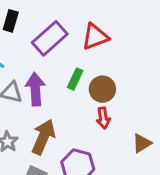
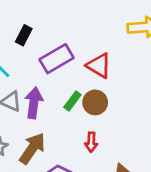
red triangle: (95, 37) -> (99, 66), turned 40
brown circle: (102, 89) -> (95, 102), moved

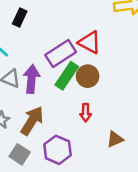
purple rectangle: (57, 59) -> (61, 54), moved
green rectangle: (72, 101) -> (67, 76), size x1.5

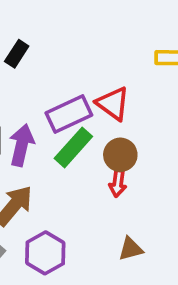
brown circle: (88, 76) -> (120, 155), moved
red arrow: (86, 113) -> (118, 183), moved

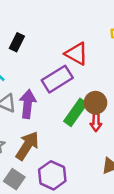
red triangle: (113, 104) -> (76, 54), moved
green rectangle: (73, 147) -> (76, 112), moved

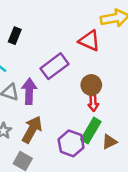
red triangle: (76, 54) -> (89, 41), moved
green rectangle: (76, 112) -> (91, 131), moved
purple hexagon: (52, 175) -> (71, 143), moved

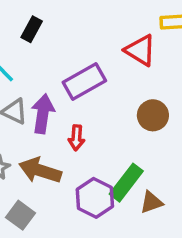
brown circle: (91, 85) -> (153, 115), moved
red arrow: (93, 103) -> (76, 138), moved
brown arrow: (32, 130) -> (40, 170), turned -108

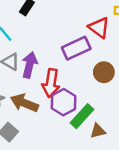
purple rectangle: (84, 81) -> (76, 48), moved
red arrow: (76, 138) -> (51, 83), size x1.6
purple hexagon: (95, 198) -> (64, 102), moved

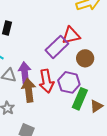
red triangle: (99, 28) -> (71, 35), moved, turned -30
purple hexagon: (64, 102) -> (69, 82), moved
brown arrow: (24, 103) -> (29, 90), moved, turned 80

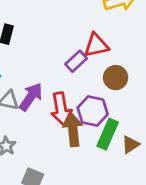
purple rectangle: (57, 47) -> (76, 61), size x0.7
purple arrow: (25, 73) -> (31, 97), turned 40
brown arrow: (29, 90) -> (73, 130), moved

